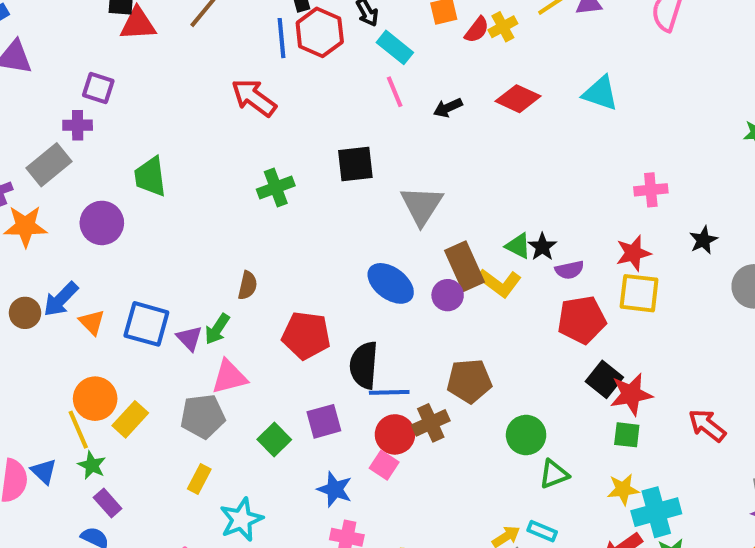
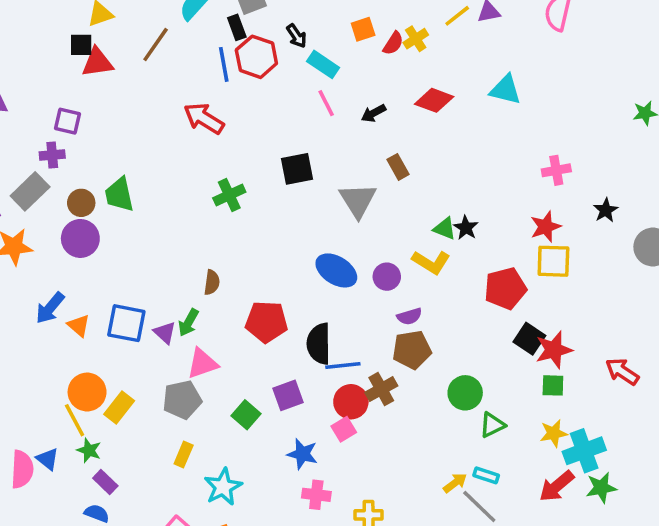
brown rectangle: (465, 266) -> (398, 167), moved, size x0.6
purple semicircle: (570, 270) -> (409, 316), moved
brown circle: (25, 313) -> (81, 203), moved
pink square: (384, 465) -> (344, 429), turned 30

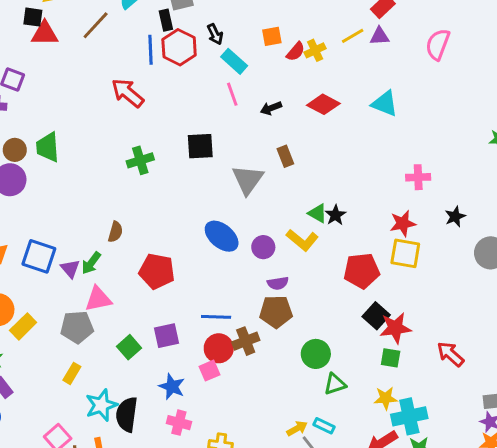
black semicircle: (319, 344) -> (127, 414), moved

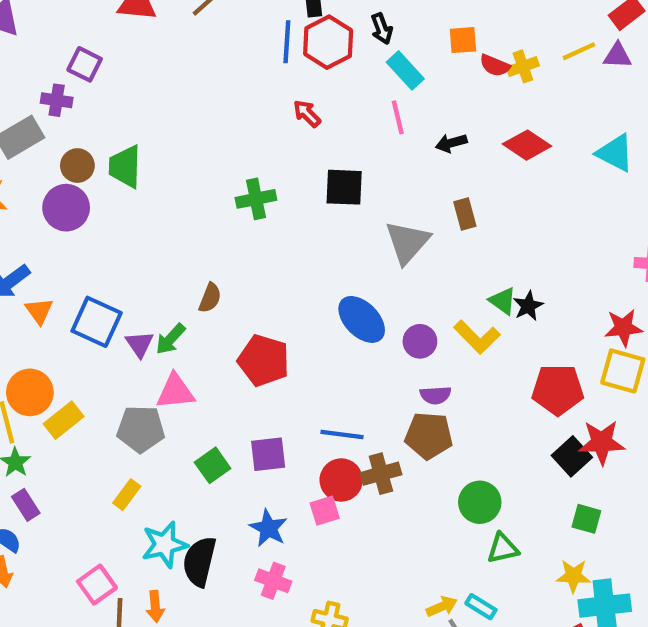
red semicircle: (296, 52) -> (495, 65), turned 66
red arrow: (128, 93) -> (307, 114), moved, size x0.6
red star: (395, 328) -> (602, 442), moved

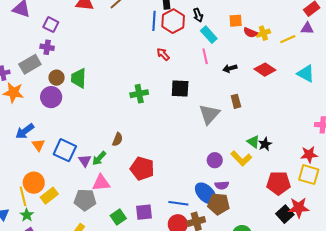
yellow line: (579, 51) -> (288, 39), moved
purple square: (85, 64) -> (51, 25), moved
blue ellipse: (362, 319) -> (206, 193), moved

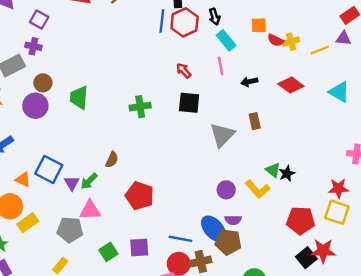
red arrow: (163, 54) -> (184, 70), moved
green trapezoid: (79, 78) -> (79, 97), moved
orange triangle: (38, 145) -> (23, 180), moved, turned -32

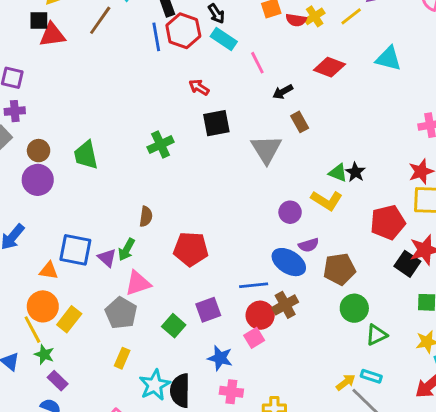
cyan rectangle: (226, 40) -> (224, 39), moved
pink line: (221, 66) -> (257, 63), moved
black arrow: (249, 82) -> (283, 92), moved
gray pentagon: (70, 230) -> (121, 313), turned -30
brown pentagon: (228, 242) -> (339, 269), moved

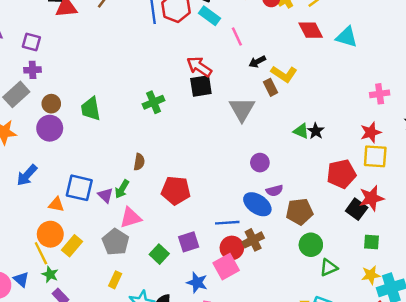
red diamond: (329, 67) -> (311, 30), moved, turned 40
red arrow: (199, 87) -> (199, 67), moved, size x1.5
yellow L-shape: (327, 200) -> (284, 74), moved
pink square: (254, 338) -> (226, 267), size x1.5

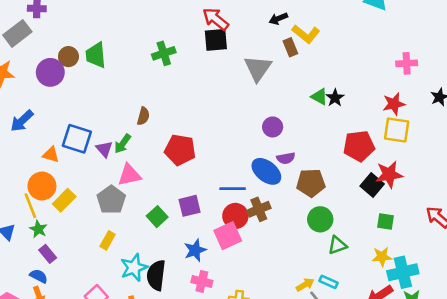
brown circle: (51, 104) -> (68, 57), moved
blue star: (197, 283) -> (195, 250), turned 30

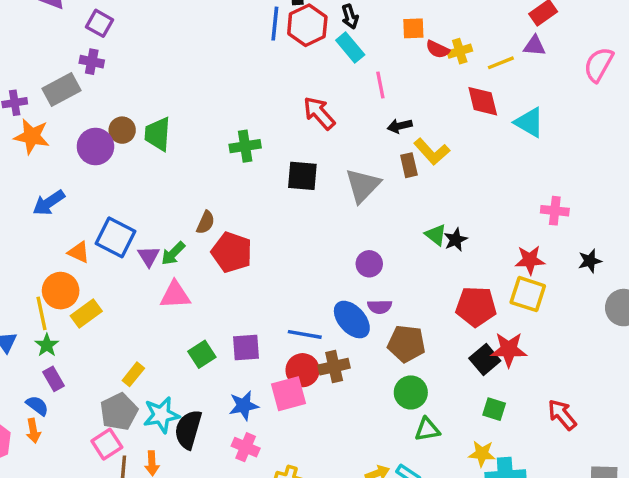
black square: (216, 40) -> (302, 176), moved
red pentagon: (180, 150) -> (232, 252), moved
gray pentagon: (111, 200) -> (119, 412), moved

